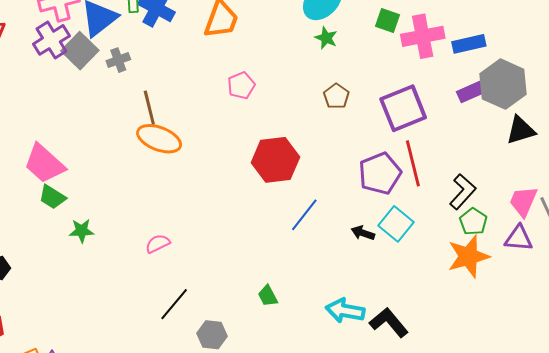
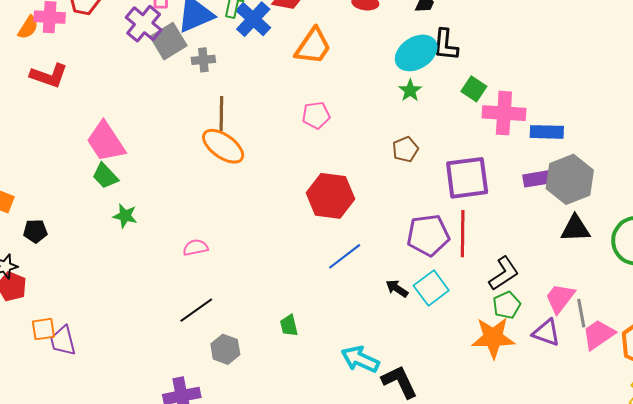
purple cross: (51, 40) -> (144, 24), turned -33

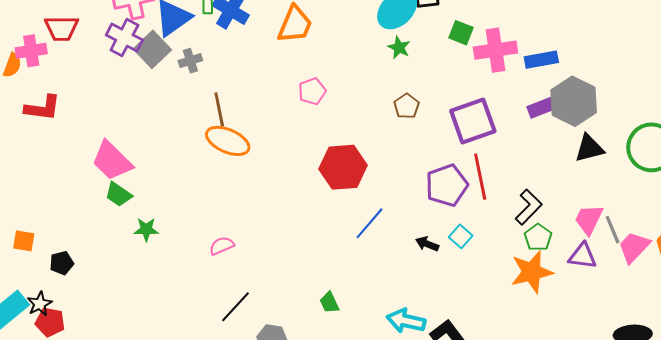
cyan square: (431, 288) -> (461, 236), size x0.7

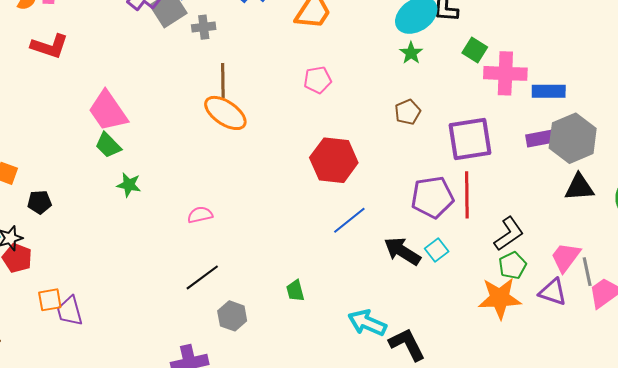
black arrow: (427, 244) -> (402, 251), size x1.6

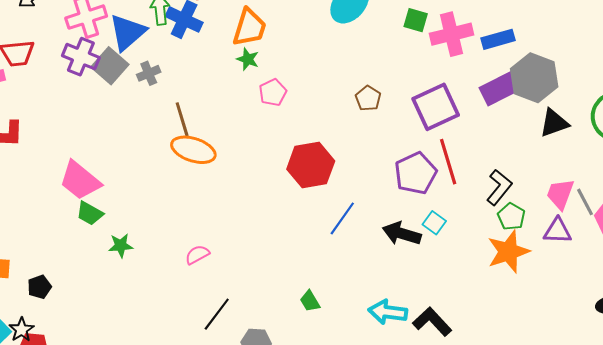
green star: (411, 53) -> (248, 59), moved
purple rectangle: (539, 139) -> (502, 87), size x1.6

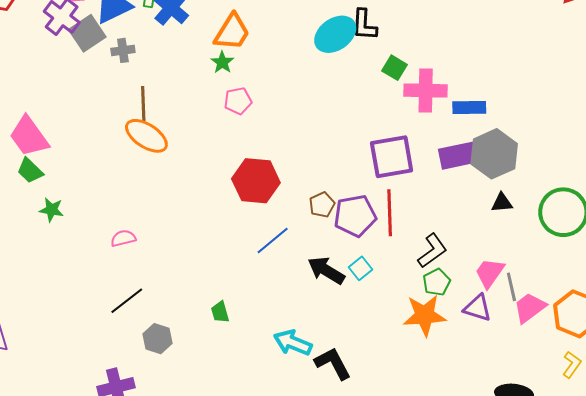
brown pentagon: (368, 98) -> (322, 205), moved
black triangle: (554, 123) -> (502, 203), size x0.7

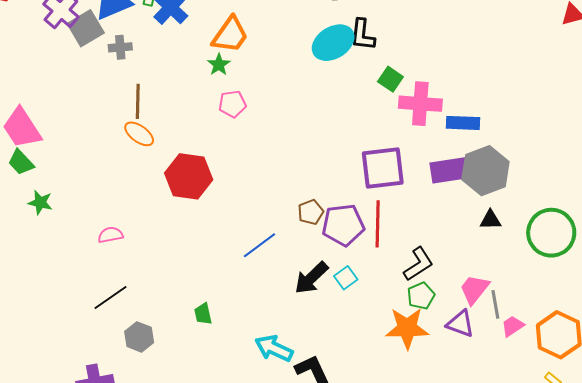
orange ellipse: (146, 136) -> (139, 134), size x0.7
red hexagon: (256, 181) -> (189, 176), moved
black arrow: (326, 270) -> (311, 278), turned -78
pink trapezoid: (530, 308) -> (513, 326), size x0.7

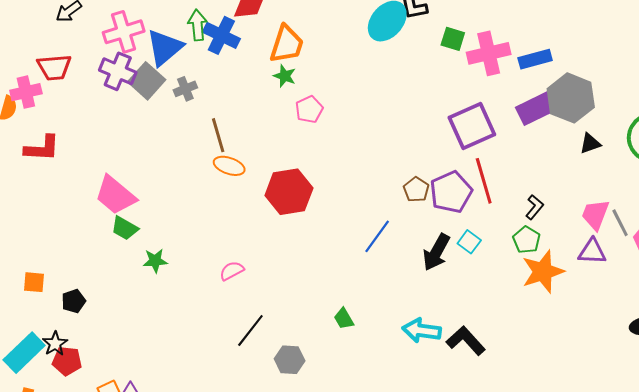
black L-shape: (418, 264) -> (534, 207), size x0.7
green pentagon: (421, 296) -> (527, 240), moved

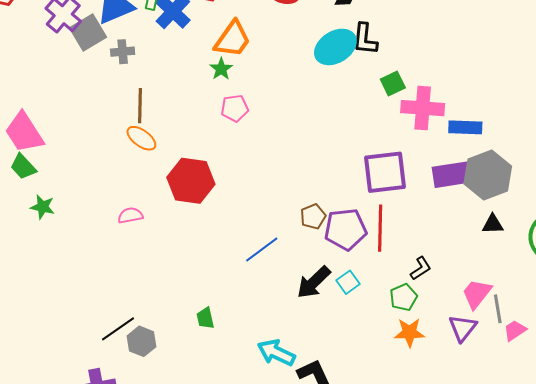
green square: (453, 39) -> (393, 84), turned 30
purple triangle: (592, 252) -> (463, 328), turned 48
pink semicircle: (232, 271) -> (130, 215), moved
orange star: (543, 272) -> (409, 332), size x0.7
black line: (250, 331) -> (118, 329), moved

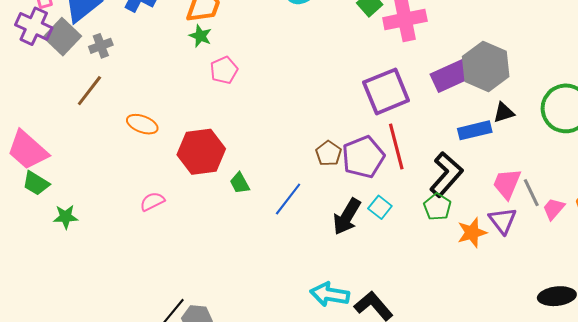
brown line: (140, 106) -> (89, 91), moved, turned 52
blue rectangle: (465, 127) -> (475, 130), moved
black L-shape: (421, 268) -> (446, 174), size x1.8
green trapezoid: (205, 318) -> (240, 183), moved
orange star: (409, 332) -> (472, 233), moved

